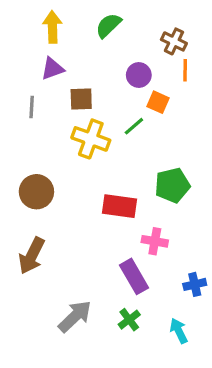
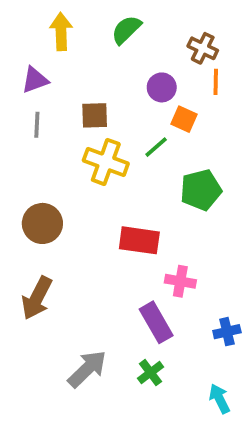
purple triangle: (52, 69) -> (35, 80), moved
green pentagon: (172, 185) -> (201, 190), moved
cyan arrow: (179, 331) -> (219, 399), moved

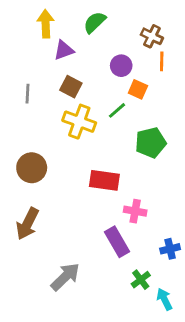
purple triangle: (35, 80) -> (64, 50), moved
brown square: (95, 115) -> (71, 87), turned 30
green cross: (151, 373) -> (141, 280), moved

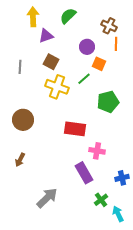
brown arrow: (27, 224) -> (20, 160), size x0.6

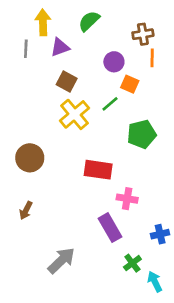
brown cross: (109, 26) -> (143, 34), turned -35
gray line: (20, 67) -> (26, 49), moved
yellow cross: (57, 87) -> (75, 114), turned 30

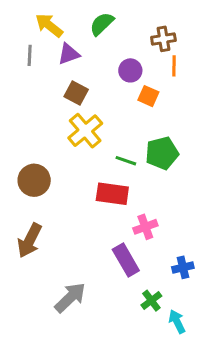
yellow arrow: (43, 22) -> (49, 25), turned -50
green line: (110, 104) -> (126, 161), moved, turned 60
pink cross: (127, 199) -> (145, 227), turned -30
brown arrow: (26, 210) -> (30, 240), size x1.6

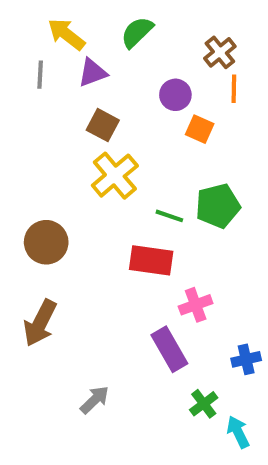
brown cross: (163, 39) -> (220, 52), turned -30
gray arrow: (70, 298) -> (95, 400), size x0.7

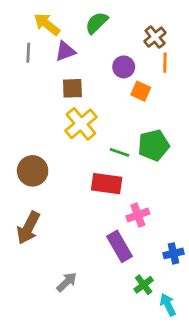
brown square: (103, 125) -> (72, 88), turned -30

